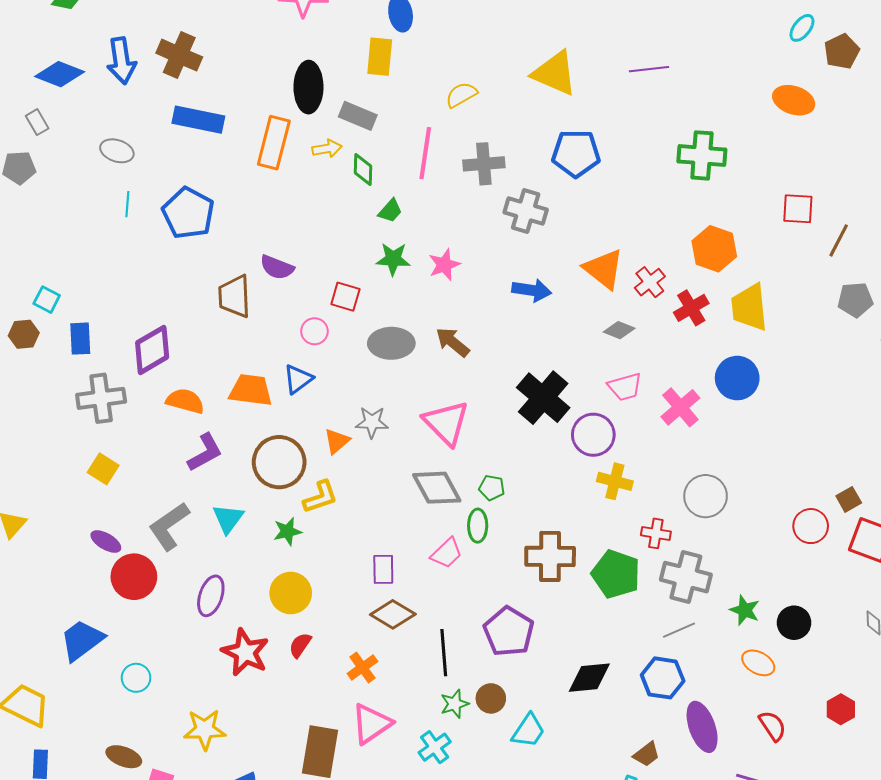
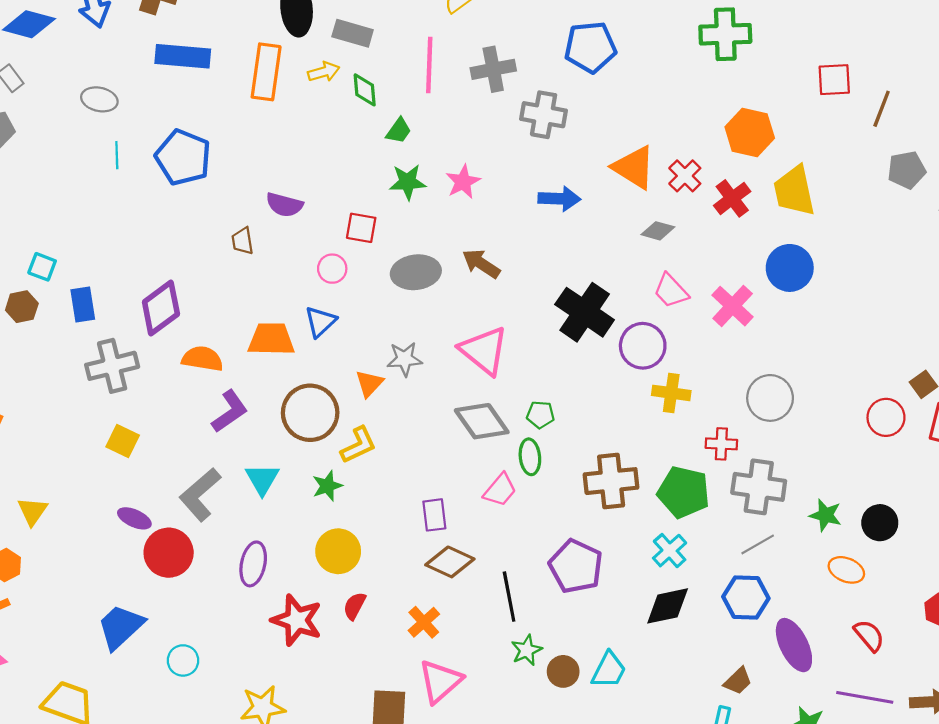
brown trapezoid: (234, 296) -> (242, 241), size x0.6
pink trapezoid: (625, 387) -> (671, 291), turned 69
brown circle: (491, 698) -> (563, 671), moved
cyan cross: (435, 747) -> (670, 551), moved

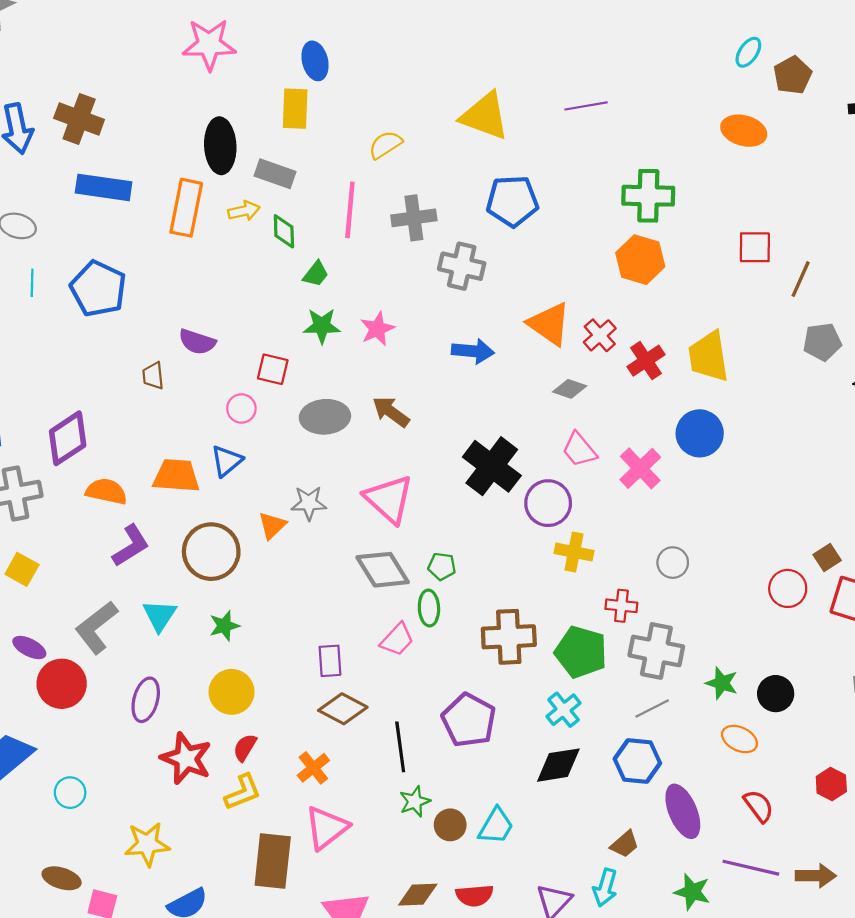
orange hexagon: (750, 132) -> (640, 260), moved
gray circle: (770, 398) -> (673, 563), size x0.7
yellow L-shape: (358, 445) -> (243, 792), moved

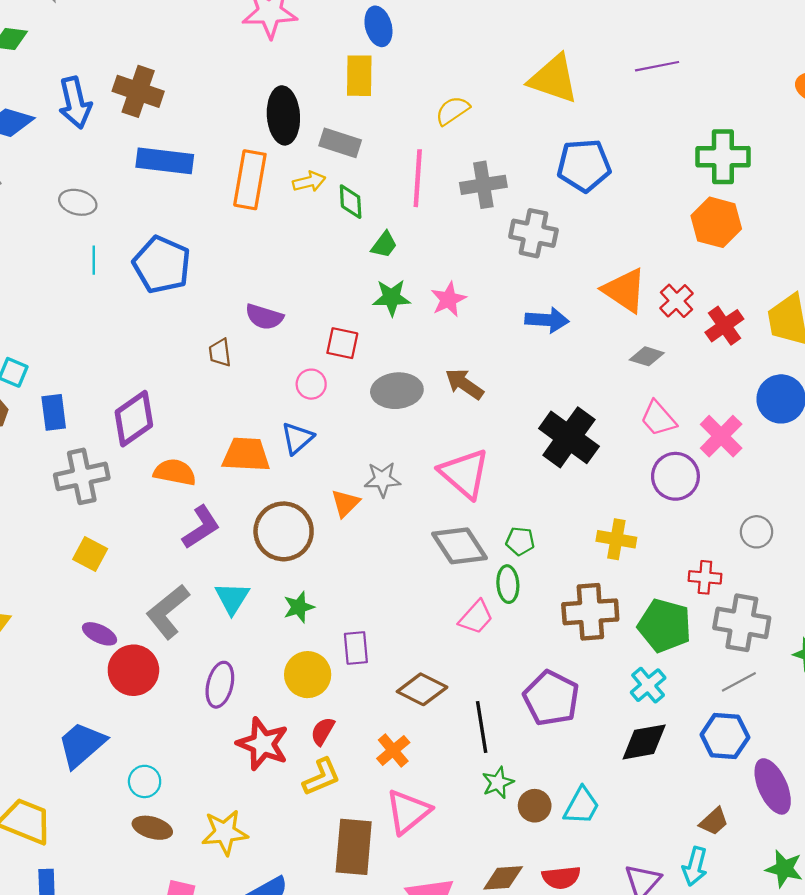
purple circle: (548, 503) -> (675, 476), moved
yellow cross: (574, 552) -> (616, 539), moved
purple rectangle: (330, 661) -> (356, 648), moved
brown ellipse: (62, 878) -> (152, 828), moved

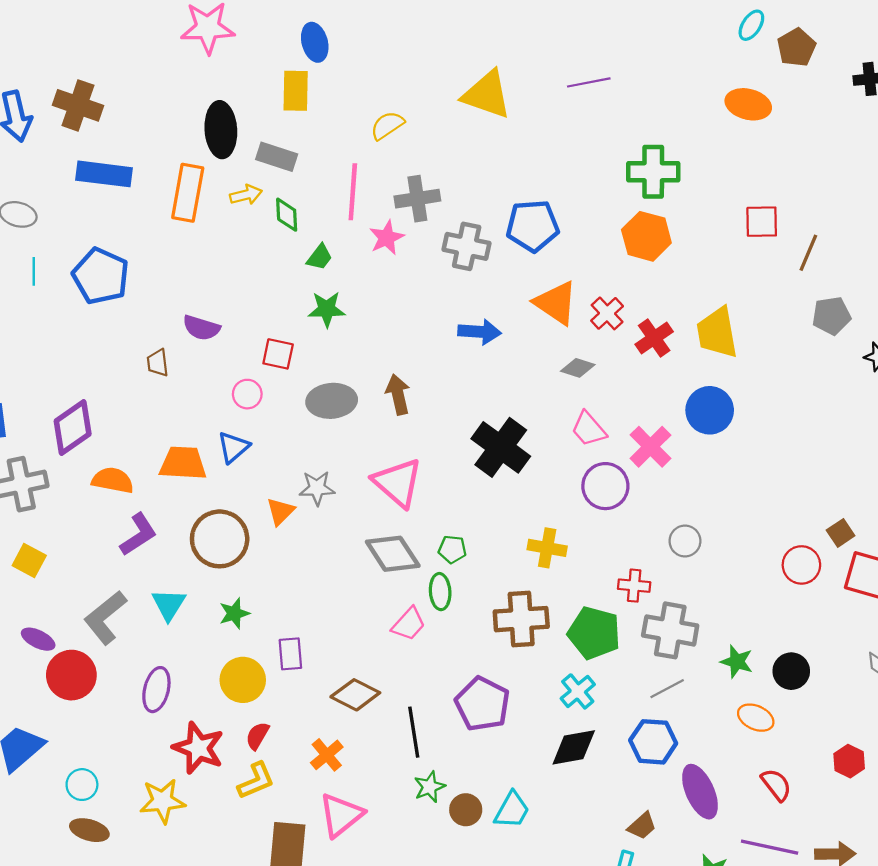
blue pentagon: (584, 165) -> (533, 226), moved
pink star: (448, 299) -> (387, 238), moved
brown arrow: (464, 384) -> (398, 395), turned 42
yellow star: (225, 832) -> (162, 801), moved

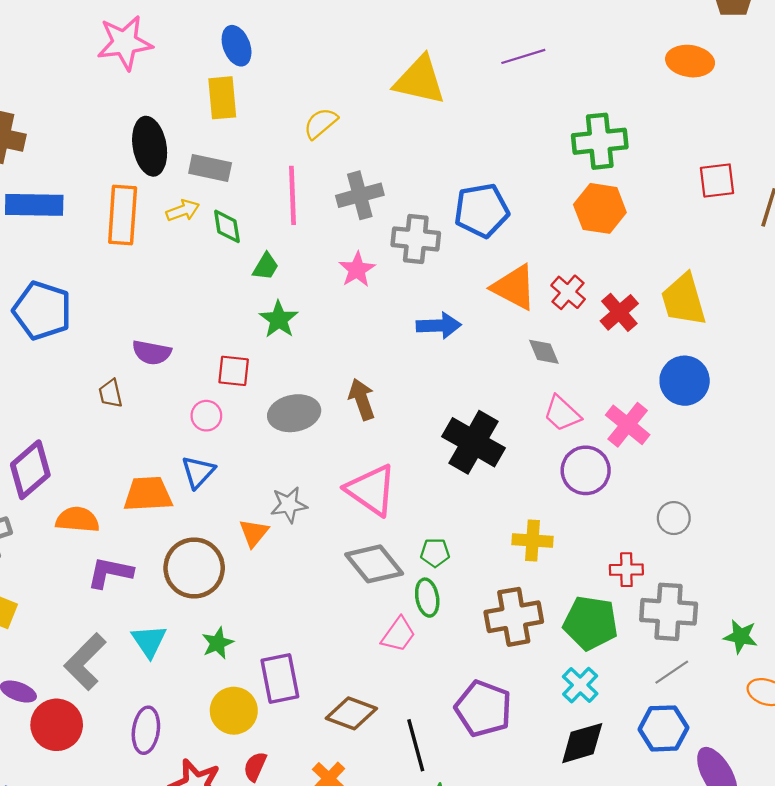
pink star: (387, 238) -> (357, 270), moved
green star: (327, 309) -> (279, 319), turned -30
gray diamond: (578, 368) -> (544, 352), turned 56
purple L-shape: (138, 535) -> (110, 573), turned -129
purple rectangle: (290, 654) -> (280, 679), size x1.4

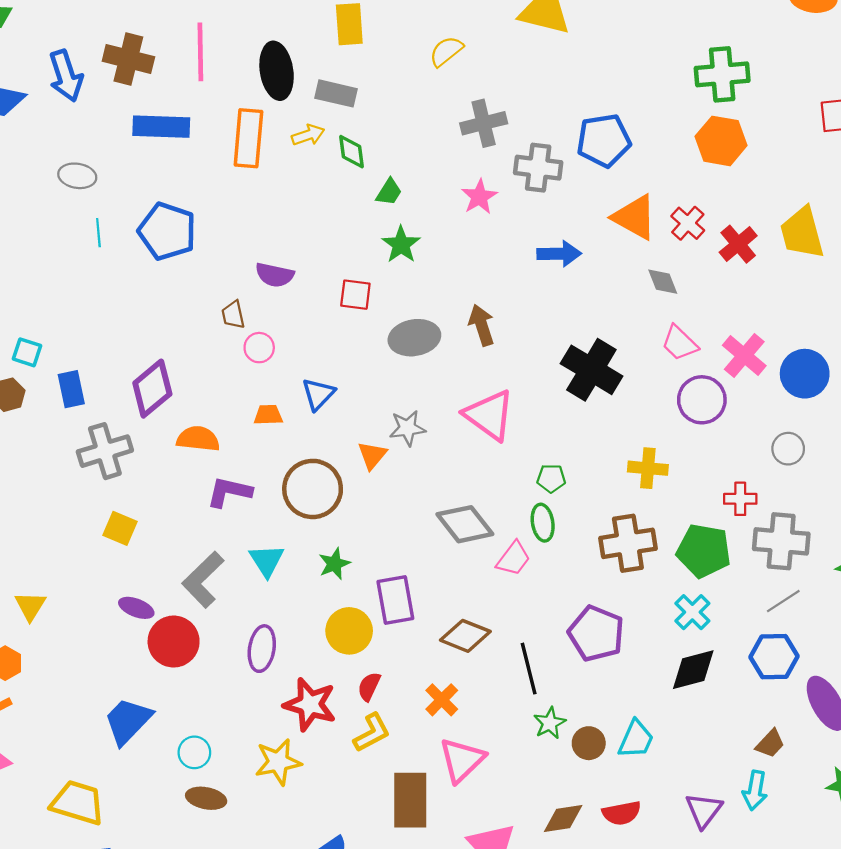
pink line: (293, 195) -> (200, 52), moved
blue circle: (685, 381) -> (805, 374), moved
pink circle: (206, 416) -> (259, 348), moved
orange trapezoid: (148, 494) -> (268, 415), size x0.6
gray diamond: (374, 564) -> (465, 524), moved

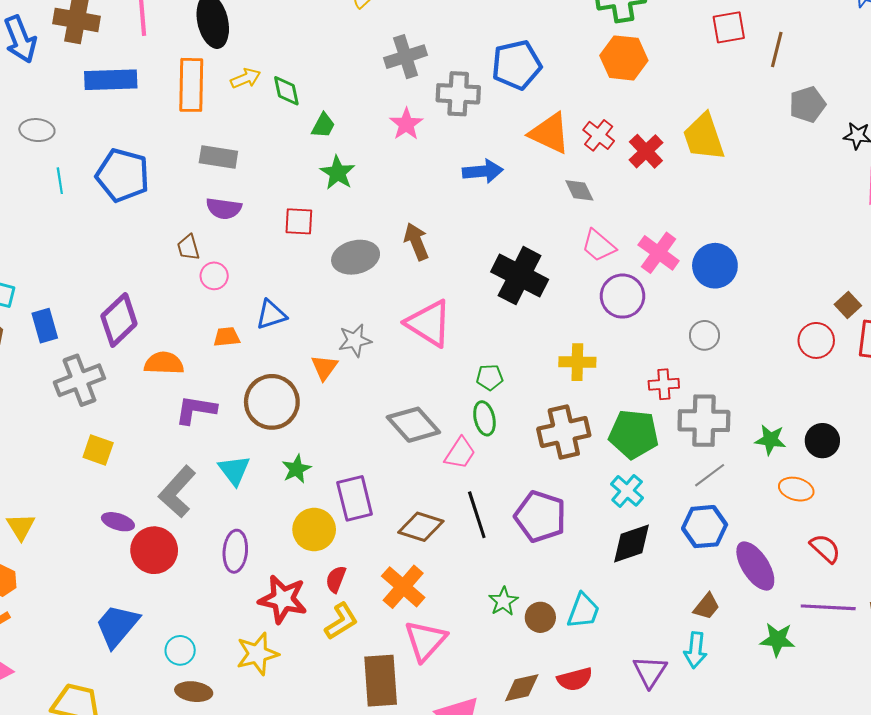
gray rectangle: (336, 93) -> (218, 157), moved
blue triangle: (318, 394) -> (271, 315), turned 32
black line: (529, 669) -> (477, 515), moved
orange cross: (442, 700) -> (403, 587), size x1.4

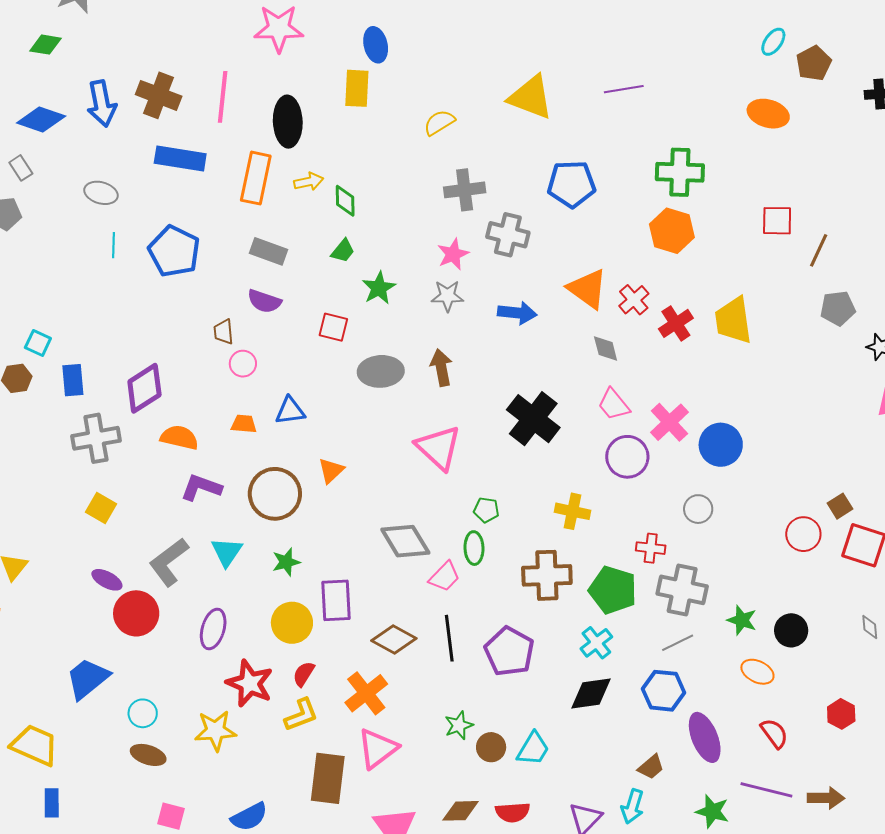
blue pentagon: (517, 65) -> (571, 184), moved
green trapezoid: (323, 125) -> (343, 251), moved
gray star: (355, 340) -> (447, 296), moved

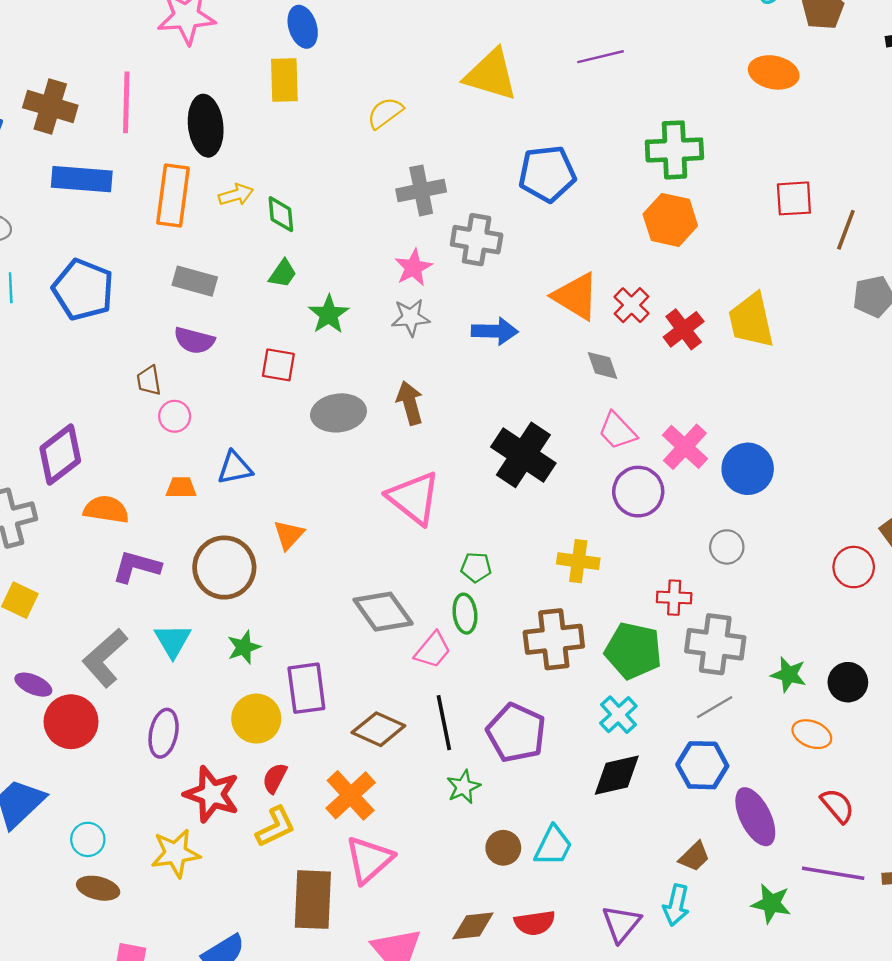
green star: (459, 725) -> (463, 787), moved

